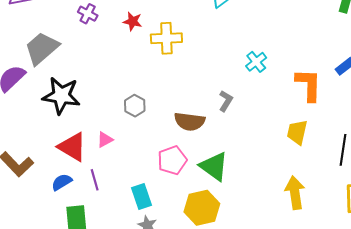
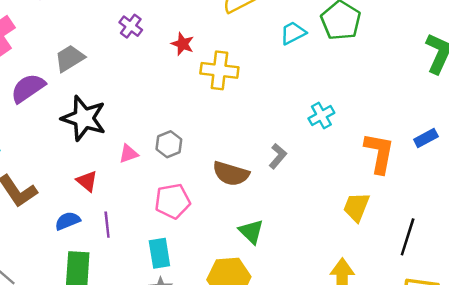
gray trapezoid: (42, 48) -> (70, 58), size x0.7
pink triangle: (105, 140) -> (129, 154), moved
red triangle: (72, 147) -> (87, 181), size x0.6
pink pentagon: (172, 160) -> (172, 201), moved
green triangle: (214, 166) -> (251, 232), size x0.7

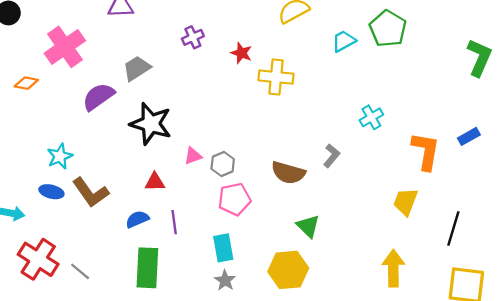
purple cross: (131, 26) -> (193, 37), turned 30
gray hexagon: (169, 144) -> (223, 164), moved
red triangle: (87, 181) -> (155, 182), turned -40

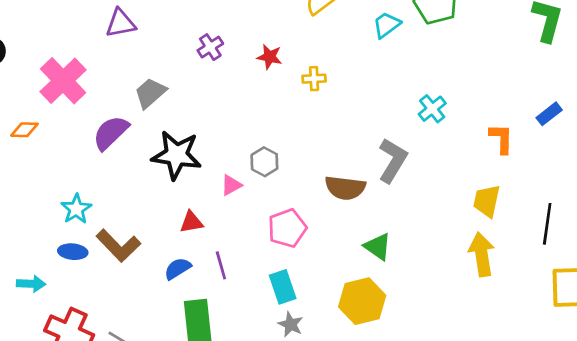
yellow cross: (276, 77) -> (314, 79), size x0.6
orange L-shape: (426, 151) -> (501, 139), size x0.7
gray L-shape: (332, 156) -> (393, 160), size x1.6
gray hexagon: (223, 164) -> (264, 162), moved
yellow arrow: (393, 268) -> (482, 254), moved

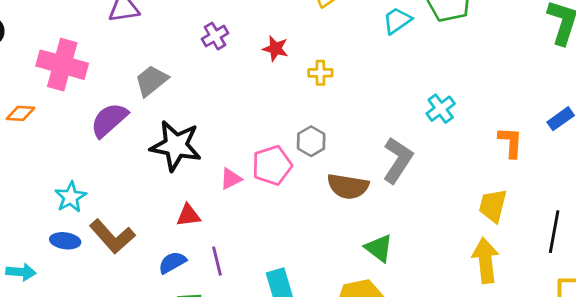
pink cross: (63, 81) -> (62, 65), turned -33
gray hexagon: (264, 162) -> (311, 141), moved
pink pentagon: (287, 228) -> (272, 165), moved

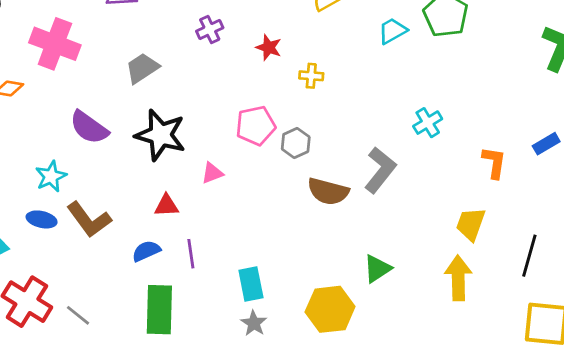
purple semicircle: (109, 120) -> (89, 127), moved, turned -108
pink pentagon: (272, 165) -> (256, 126), moved
green triangle: (379, 248) -> (377, 269), moved, turned 44

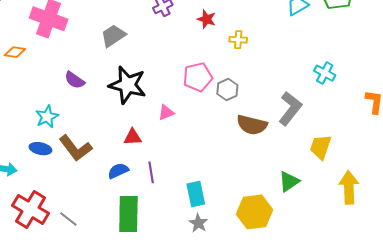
cyan cross: (428, 123) -> (325, 73), turned -30
purple semicircle: (89, 127) -> (75, 80), size x0.7
yellow trapezoid: (471, 224) -> (321, 147), moved

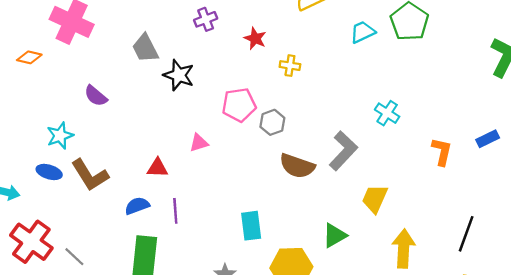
gray trapezoid: (113, 36) -> (145, 48), turned -88
black star: (127, 85) -> (179, 75), moved, size x0.7
cyan rectangle: (196, 194) -> (251, 226), moved

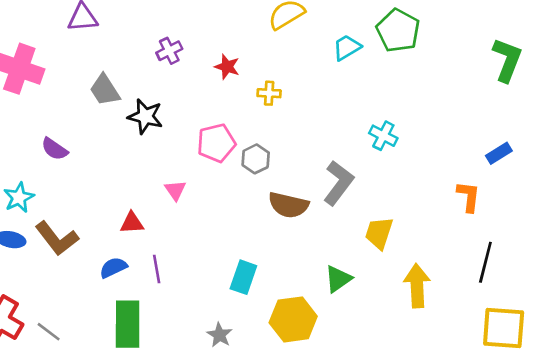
pink triangle: (199, 143) -> (175, 190), turned -42
orange L-shape: (442, 152) -> (469, 196), moved
cyan rectangle: (251, 226) -> (243, 277), turned 32

